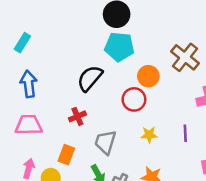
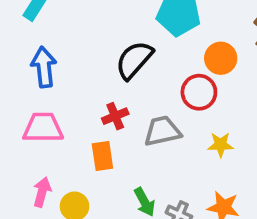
gray trapezoid: (105, 142) -> (162, 131), moved, turned 60
orange rectangle: (66, 155) -> (102, 156), moved, turned -30

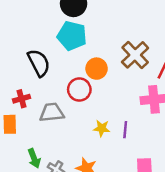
black semicircle: (134, 60) -> (39, 63), turned 104
yellow star: (221, 145) -> (102, 128), moved

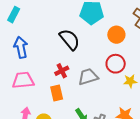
red circle: (79, 89) -> (116, 64), moved

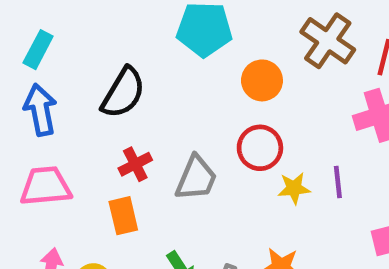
cyan rectangle: (14, 15) -> (38, 50), moved
black semicircle: (70, 39) -> (123, 93), moved, turned 70
gray trapezoid: (88, 77) -> (196, 178), turned 130

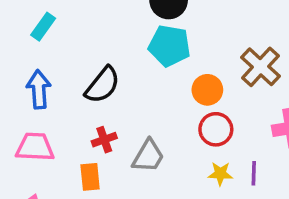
cyan rectangle: (38, 50) -> (43, 27), moved
red circle: (260, 148) -> (216, 129), moved

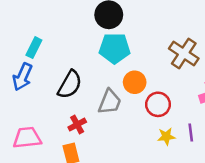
cyan rectangle: (43, 27) -> (34, 48), moved
blue arrow: (39, 89) -> (22, 77), moved, turned -144
orange circle: (207, 90) -> (135, 82), moved
gray trapezoid: (148, 156) -> (110, 102), moved

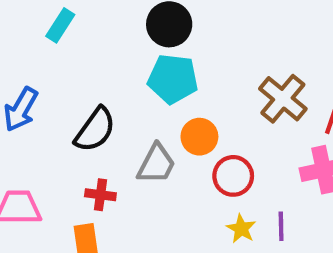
cyan rectangle: (34, 48) -> (60, 25), moved
red cross: (77, 125) -> (100, 195), turned 30
yellow star: (166, 136) -> (241, 229), turned 30

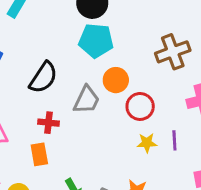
brown cross: (283, 99) -> (173, 52), turned 32
yellow star: (241, 229) -> (147, 143), turned -30

